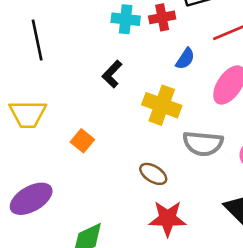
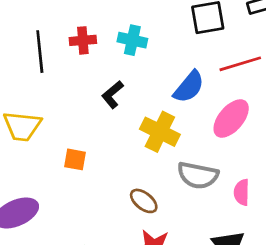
red cross: (162, 17) -> (83, 40), moved
blue semicircle: (185, 59) -> (189, 87), size x1.5
orange square: (82, 141) -> (75, 159), turned -35

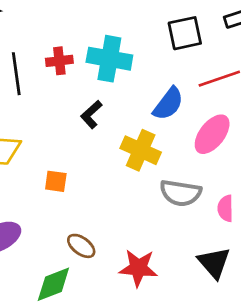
cyan cross: (132, 40) -> (109, 59), size x1.5
brown ellipse: (144, 201) -> (81, 246), moved

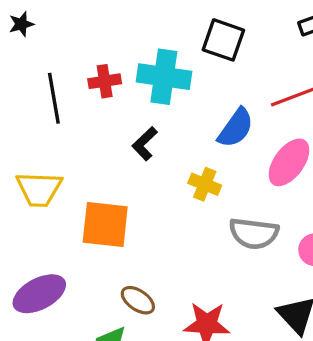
black square: (185, 33) -> (223, 40), moved, turned 33
yellow cross: (141, 150) -> (205, 184), size x0.7
orange square: (56, 181) -> (105, 225), size x1.8

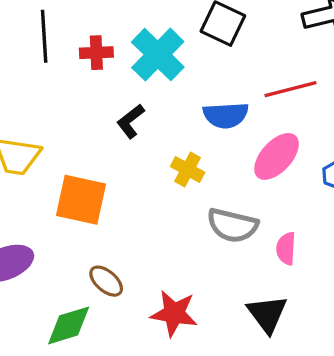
cyan cross: (164, 77) -> (158, 55), turned 30
black line: (54, 98) -> (44, 36), moved
blue semicircle: (236, 128) -> (226, 115), turned 45

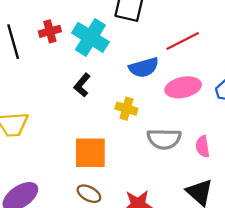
red cross: (96, 53) -> (50, 31), moved
pink ellipse: (277, 156) -> (183, 87), turned 48
orange square: (81, 200) -> (90, 153), moved

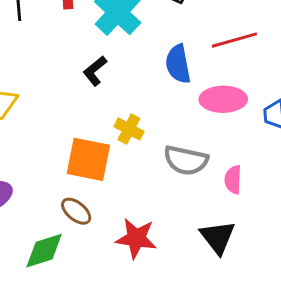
blue semicircle: (144, 67) -> (178, 64), turned 84
yellow cross: (126, 109) -> (129, 129), moved

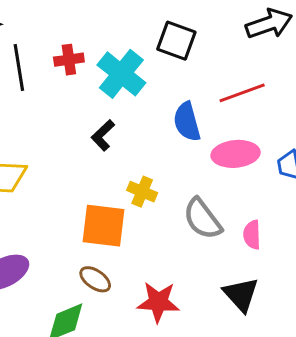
gray semicircle: (186, 160) -> (202, 219), turned 45

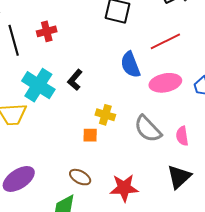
cyan cross: (121, 74) -> (38, 85), moved
orange square: (103, 226) -> (90, 135), moved, size x0.5
black triangle: (241, 294) -> (179, 177), turned 36

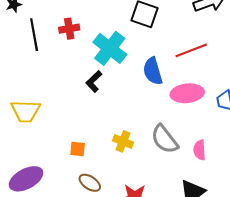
cyan cross: (38, 85) -> (110, 48), moved
yellow cross: (105, 115) -> (123, 141), moved
orange square: (90, 135) -> (78, 149), moved

